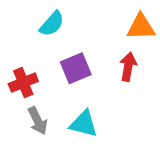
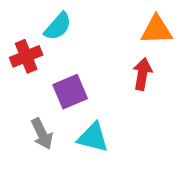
purple square: (76, 68) -> (70, 92), moved
red cross: (23, 83) -> (26, 56), moved

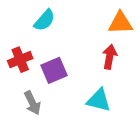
red cross: (26, 56) -> (20, 60), moved
cyan triangle: (93, 137) -> (99, 100), moved

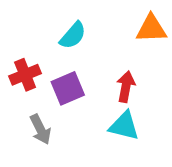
cyan semicircle: (45, 20) -> (73, 35), moved
red arrow: (110, 57) -> (126, 87), moved

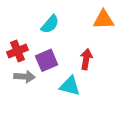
cyan triangle: (124, 126) -> (70, 86), moved
gray arrow: (40, 129) -> (24, 77), moved, turned -60

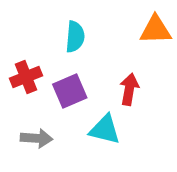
cyan semicircle: (50, 24) -> (75, 37), turned -36
gray arrow: (24, 77) -> (37, 138), moved

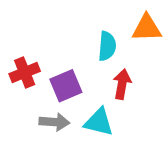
cyan semicircle: (75, 37) -> (107, 46), moved
gray arrow: (37, 138) -> (54, 122), moved

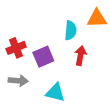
gray arrow: (54, 122) -> (18, 81), moved
cyan triangle: (99, 122) -> (55, 93), moved

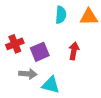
cyan semicircle: (71, 30) -> (61, 15), moved
gray arrow: (18, 81) -> (28, 74), moved

